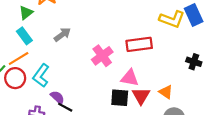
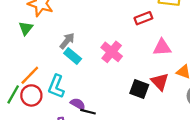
cyan rectangle: (24, 36) -> (73, 56), moved
red rectangle: (139, 44) -> (143, 18), moved, size x0.7
pink triangle: (130, 78) -> (162, 47), moved
black square: (120, 98) -> (139, 89), turned 30

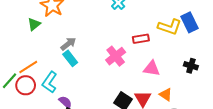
pink cross: (112, 52) -> (116, 56), moved

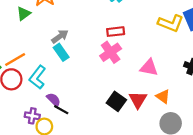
red rectangle: (141, 39) -> (116, 32), moved

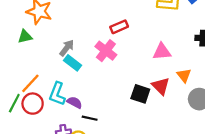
green triangle: (24, 14) -> (25, 37), turned 40
pink cross: (111, 52) -> (106, 51), moved
orange triangle: (163, 96) -> (184, 75), turned 32
purple semicircle: (54, 100) -> (75, 102), moved

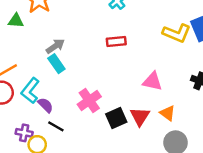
pink cross: (106, 51) -> (89, 100), moved
orange triangle: (184, 75) -> (167, 113), turned -32
black square: (140, 94) -> (116, 118), turned 30

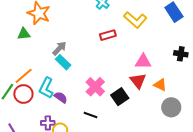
yellow L-shape: (177, 33) -> (135, 20), moved, turned 30
red triangle: (140, 116) -> (138, 81), moved
black line: (56, 126) -> (91, 115), moved

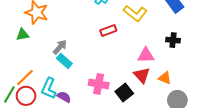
black cross: (181, 54) -> (173, 40), moved
pink cross: (95, 87) -> (99, 84), turned -30

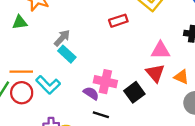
orange line: (25, 77) -> (21, 72), turned 42
cyan L-shape: (49, 88) -> (48, 85), turned -70
purple semicircle: (64, 97) -> (91, 93), moved

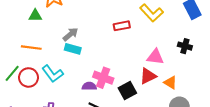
cyan rectangle: (67, 54) -> (73, 49), turned -35
orange line: (21, 72) -> (31, 48), moved
red triangle: (155, 73) -> (148, 76), turned 36
purple semicircle: (91, 93) -> (89, 86), turned -40

